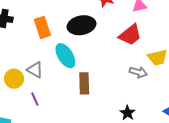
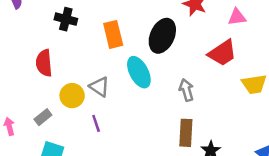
black ellipse: (82, 25) -> (162, 36), turned -60
gray arrow: (138, 72) -> (186, 90), moved, turned -126
brown rectangle: (84, 83) -> (186, 133), moved

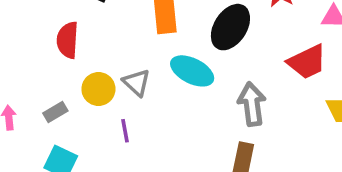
cyan ellipse: (139, 72) -> (192, 71), turned -44
gray arrow: (186, 90) -> (252, 104), size x1.4

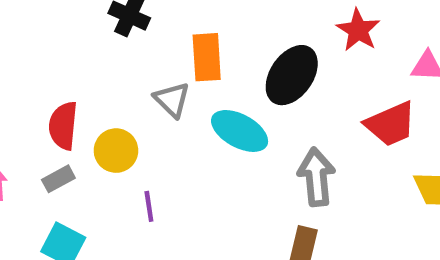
red semicircle: (68, 40) -> (63, 126), moved
gray triangle: (137, 83) -> (172, 100), moved

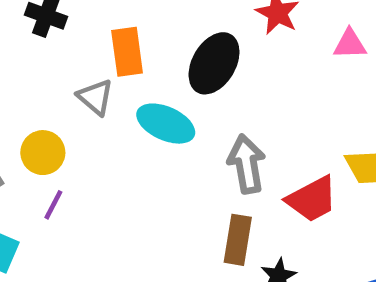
red trapezoid: (391, 124) -> (312, 199), moved
purple line: (149, 206) -> (53, 205), moved, turned 40

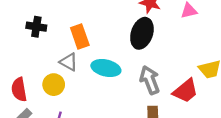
black ellipse: (214, 63) -> (142, 33), moved
yellow circle: (43, 153) -> (54, 85), moved

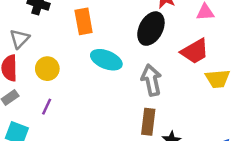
gray triangle: (69, 62) -> (20, 39), moved, turned 36
red trapezoid: (185, 91) -> (195, 51), moved

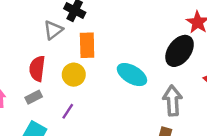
orange rectangle: (84, 21) -> (87, 45), moved
gray triangle: (20, 39) -> (53, 30), moved

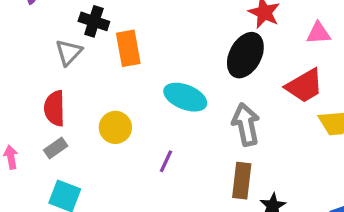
orange rectangle: (87, 45) -> (128, 48), moved
yellow circle: (74, 75) -> (115, 127), moved
purple line: (68, 111) -> (166, 161), moved

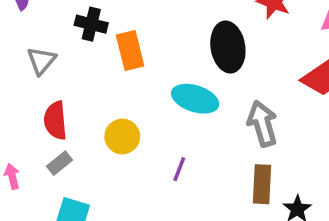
gray triangle: (69, 52) -> (41, 61), moved
black ellipse: (245, 55) -> (228, 47), moved, turned -33

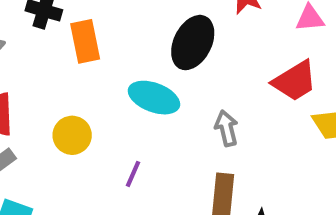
black ellipse: (228, 47) -> (193, 43), turned 33
gray arrow: (262, 124) -> (227, 128), size x0.7

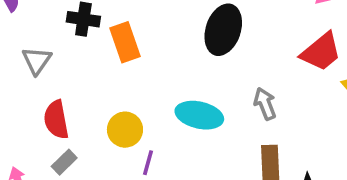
cyan ellipse: (154, 98) -> (199, 115), moved
purple line: (133, 174) -> (148, 163), moved

